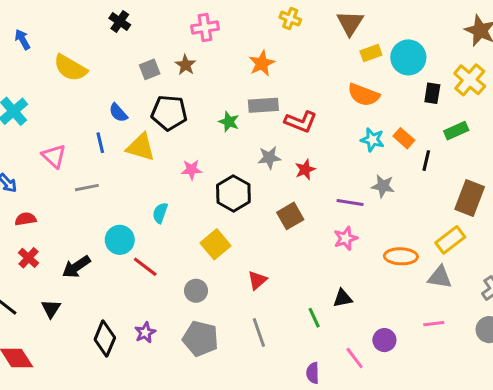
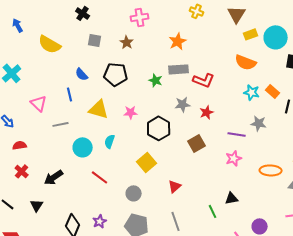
gray square: (150, 69) -> (95, 40), moved, turned 32
yellow triangle: (141, 147) -> (99, 109), moved
cyan circle: (120, 240) -> (83, 147), moved

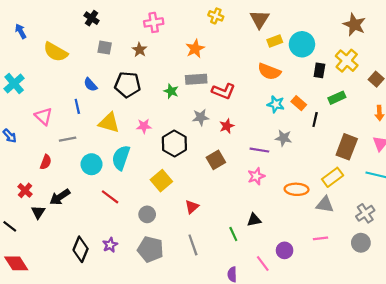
cyan semicircle: (110, 141) -> (121, 158), size x1.6
red semicircle: (20, 145) -> (46, 162), moved, turned 120
black triangle: (37, 205) -> (38, 212), moved

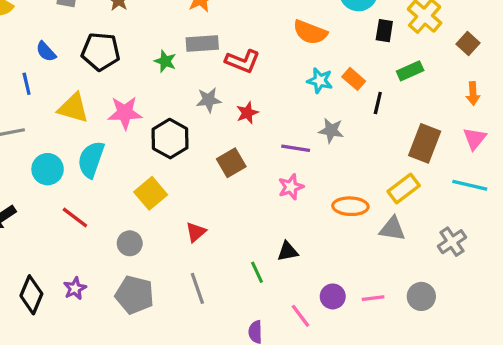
pink star: (144, 126) -> (125, 113), size x1.5
pink line: (321, 238) -> (373, 298), moved
gray circle: (361, 243) -> (421, 296), moved

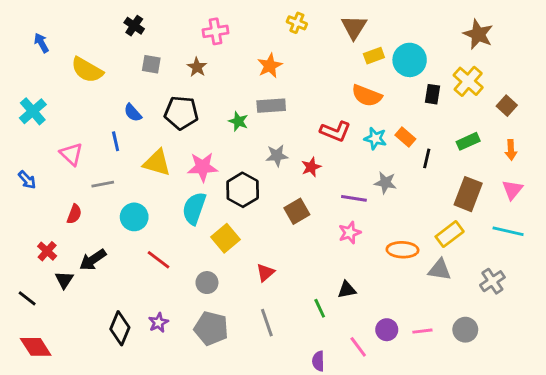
red L-shape: (242, 61) -> (335, 131), moved
green rectangle: (410, 71) -> (468, 141), moved
cyan semicircle: (91, 159) -> (194, 208), moved

